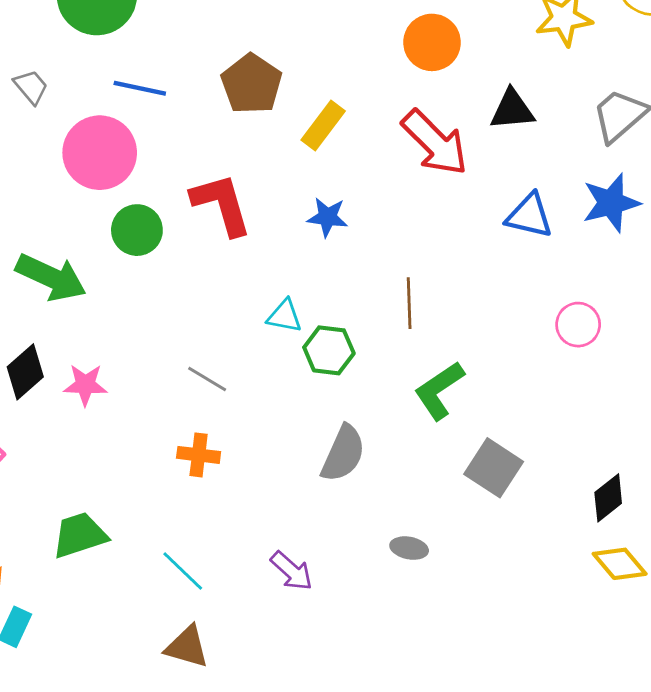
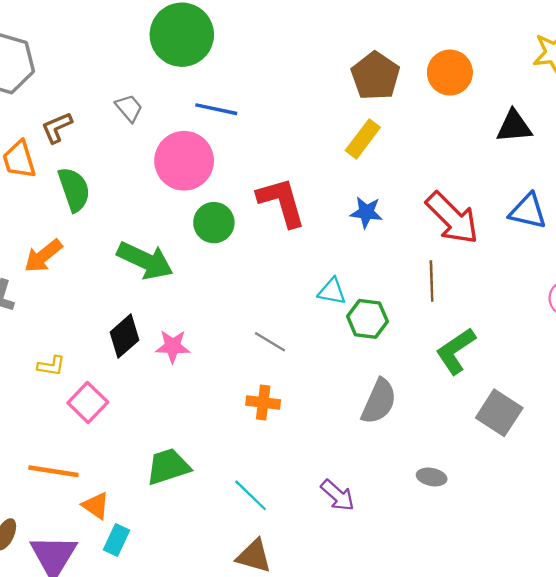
brown pentagon: (252, 84) -> (375, 76), moved
red arrow: (435, 143) -> (452, 218), moved

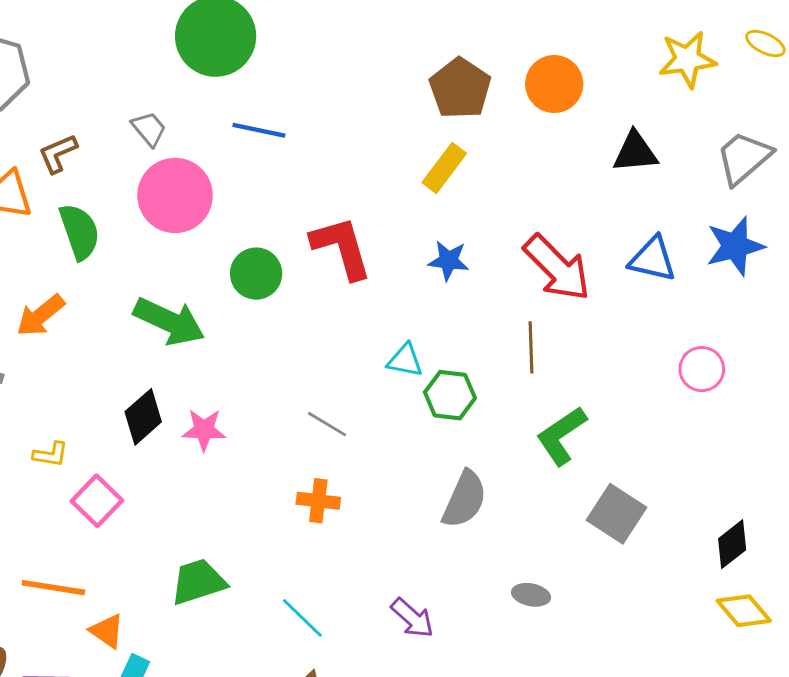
pink circle: (184, 161) -> (175, 195), moved

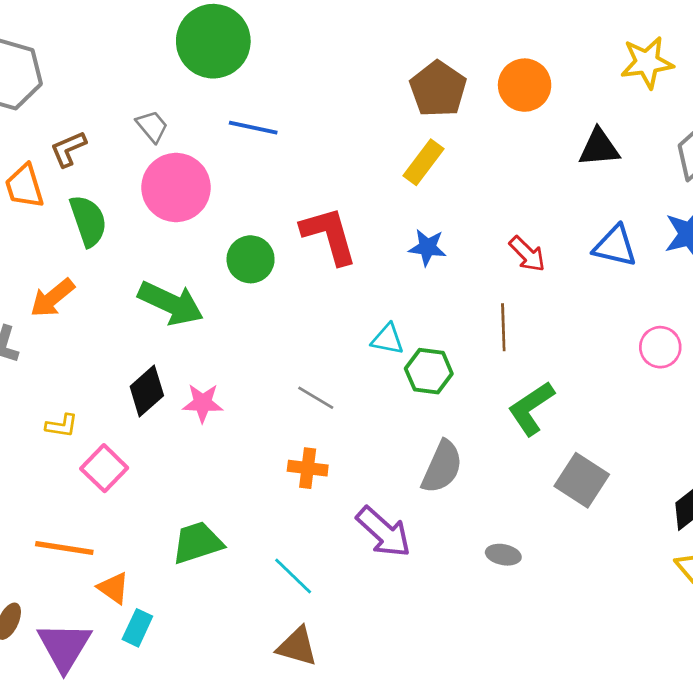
red arrow: (557, 268) -> (527, 254), size x0.6
purple arrow: (412, 618) -> (384, 532), moved, size x1.4

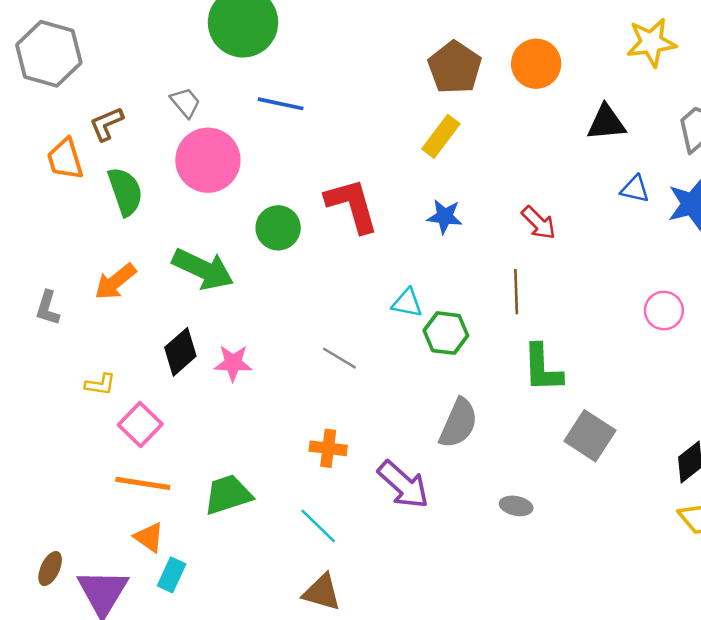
blue triangle: (615, 246) -> (635, 189), moved, size x0.7
orange arrow: (52, 298) -> (115, 282), moved
green L-shape: (531, 408) -> (542, 368), turned -58
orange cross: (308, 468) -> (328, 448), moved
orange line: (64, 548) -> (143, 483), moved

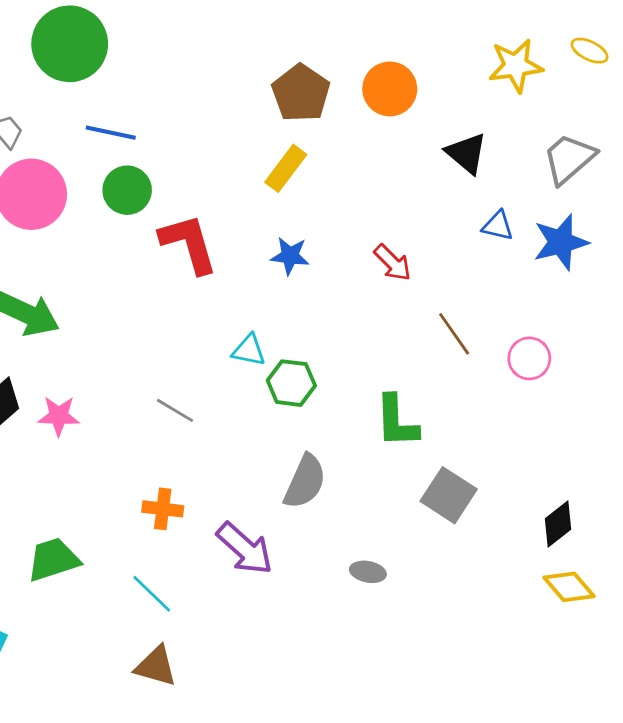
black triangle: (606, 123) -> (466, 153), turned 45
green circle: (278, 228) -> (127, 190), moved
brown line: (516, 292) -> (454, 334), moved, turned -33

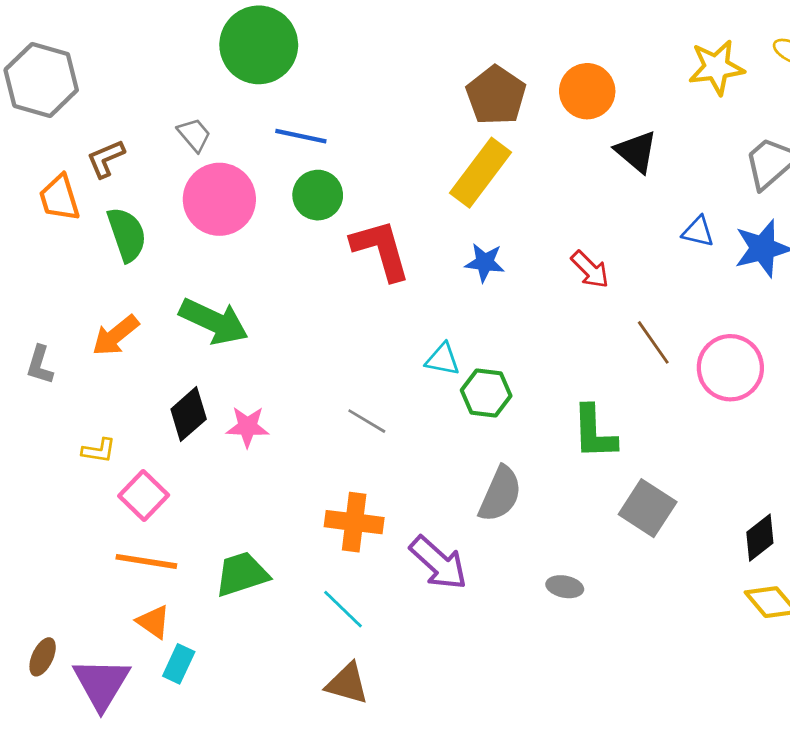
black triangle: (466, 153) -> (636, 152), moved
yellow rectangle: (286, 168) -> (481, 173), size x1.4
pink circle: (529, 358) -> (730, 368), size x1.5
orange cross: (163, 509) -> (354, 522), size x1.4

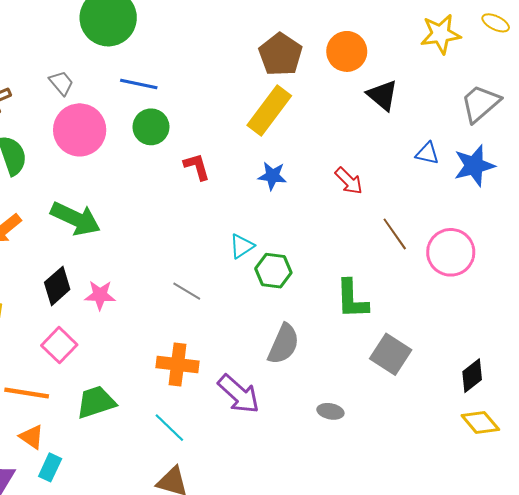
red L-shape: (381, 250) -> (197, 167), size x0.6
cyan triangle: (443, 359) -> (242, 246), turned -44
pink square: (144, 495) -> (59, 345), moved

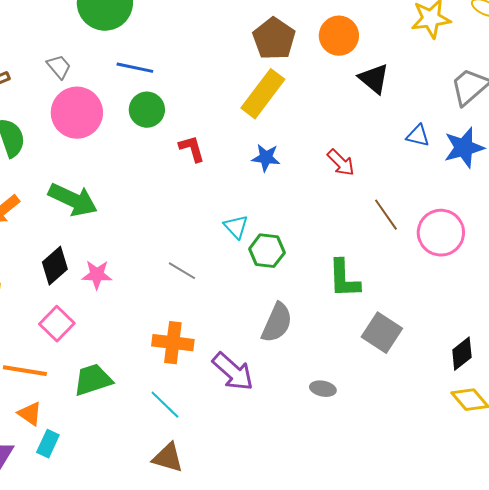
cyan triangle: (242, 246) -> (236, 227), turned -40

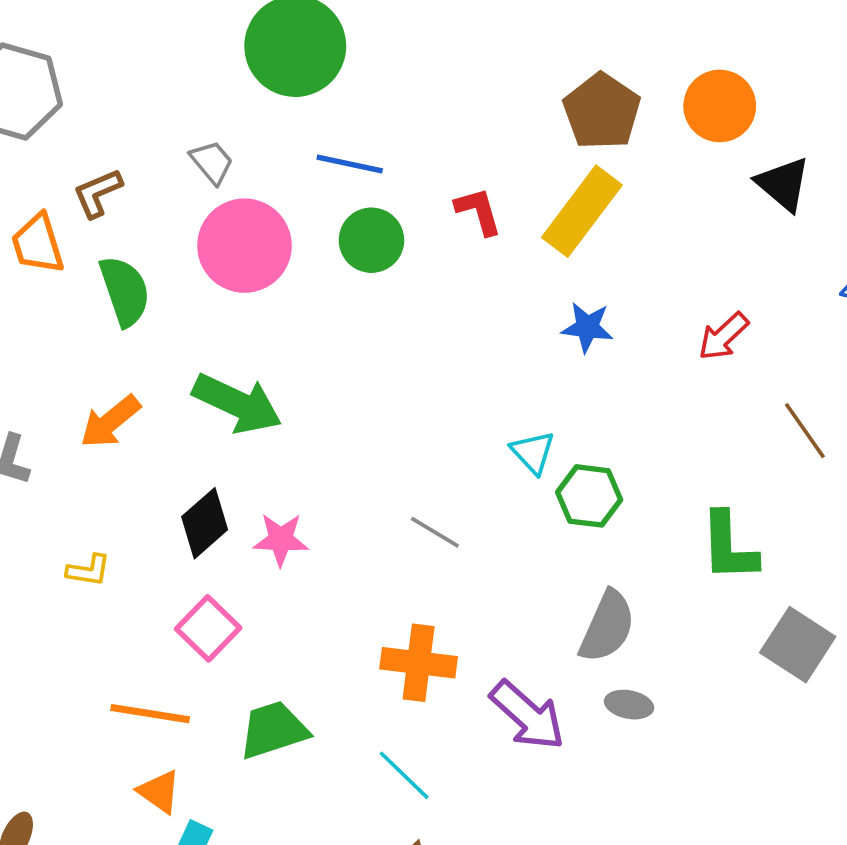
red L-shape: (192, 149) -> (478, 211), moved
red arrow: (341, 163) -> (723, 336), turned 92
gray ellipse: (323, 389) -> (629, 705), moved

